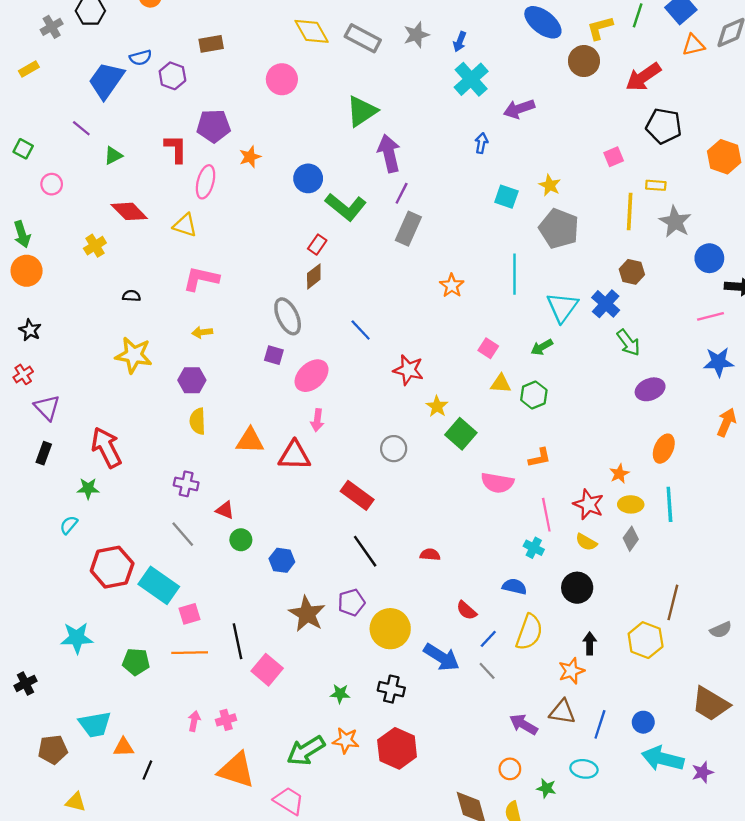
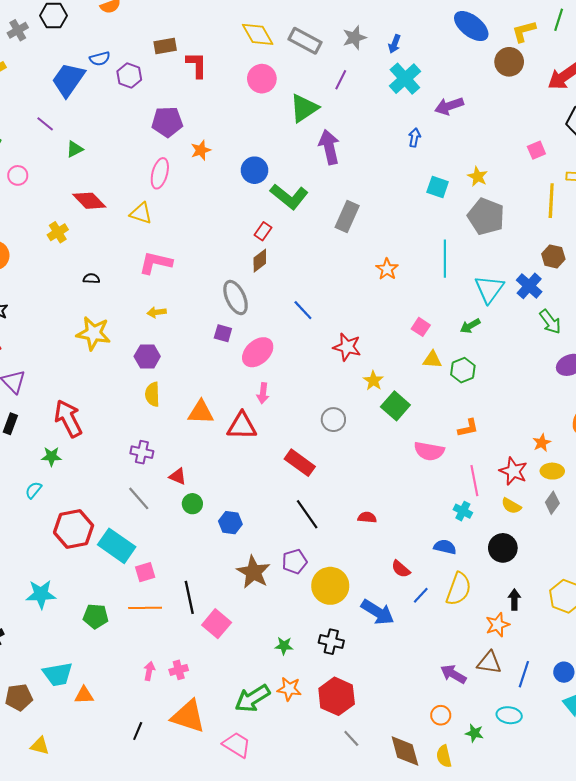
pink circle: (282, 79) -> (262, 79), moved
red L-shape: (176, 149) -> (197, 65), moved
purple line: (402, 193) -> (341, 80), moved
gray line: (487, 671) -> (351, 738), moved
black line: (147, 770) -> (138, 731), moved

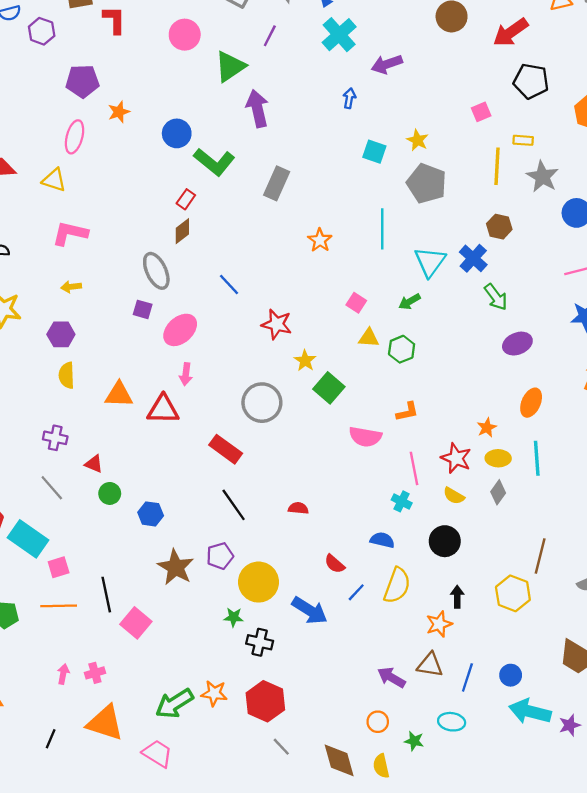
gray circle: (333, 420) -> (262, 403), size x1.5
green star: (284, 646) -> (234, 617), moved

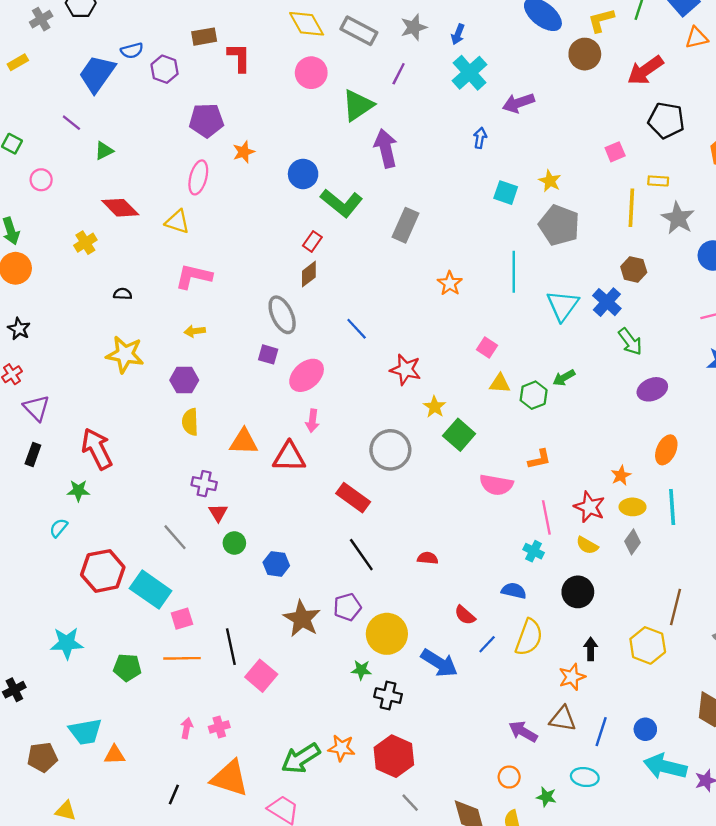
green arrow: (410, 302) -> (564, 378), moved
purple cross: (55, 438) -> (204, 484), moved
red triangle: (94, 464) -> (218, 513), turned 36

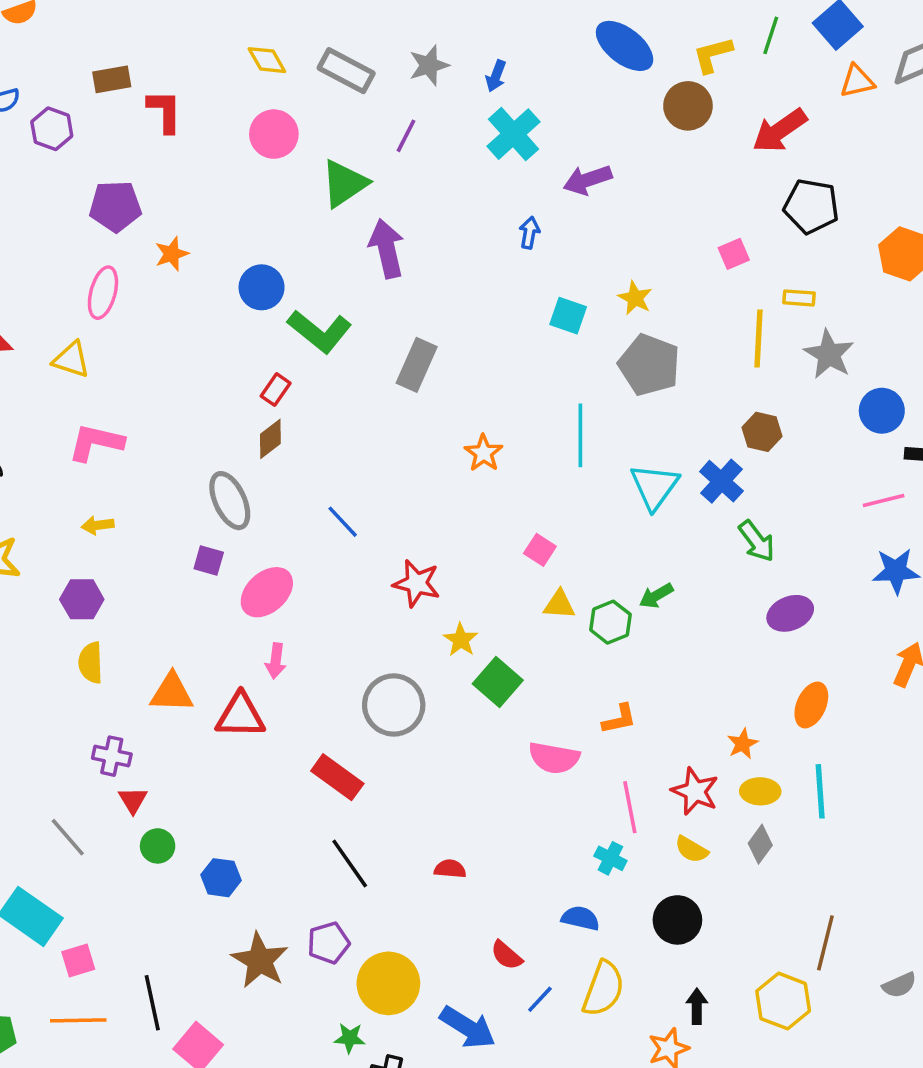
yellow diamond: (307, 24) -> (267, 60), size x0.7

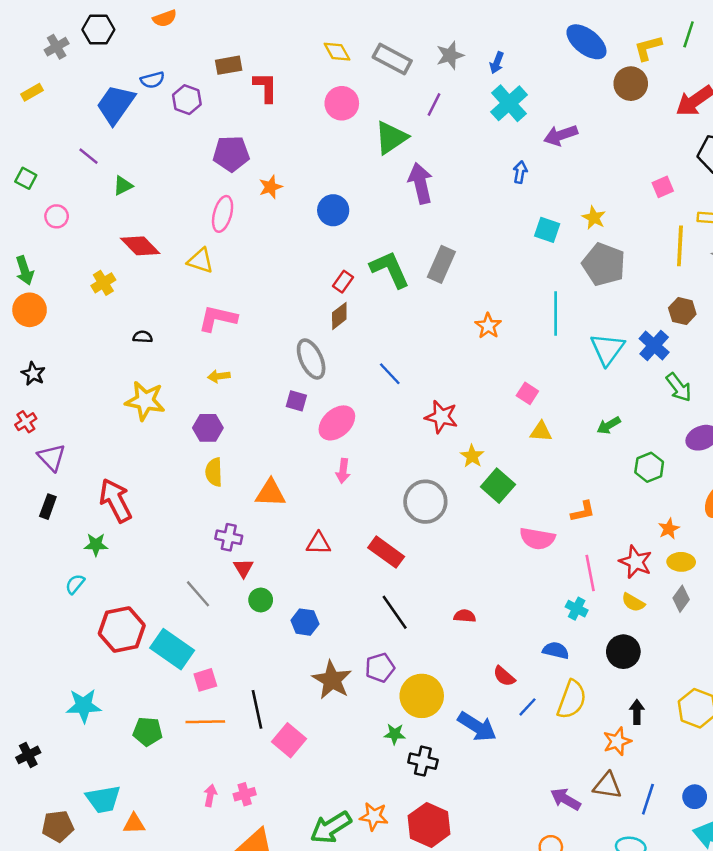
green L-shape: (320, 331) -> (390, 269), moved, turned -153
green hexagon: (610, 622) -> (649, 467), moved
red triangle: (240, 716) -> (318, 543), moved, size x0.7

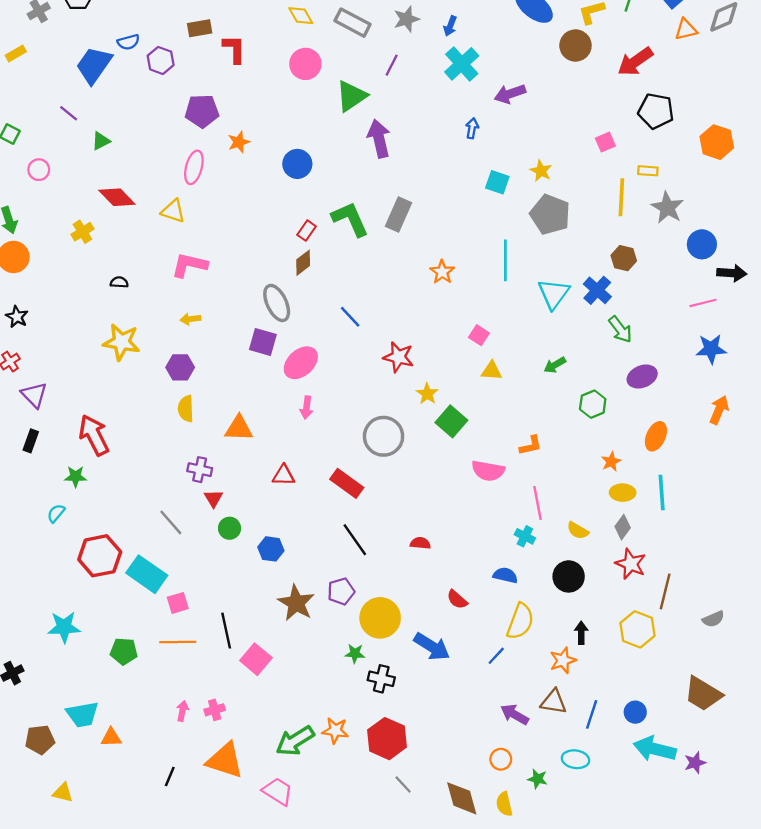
purple square: (296, 401) -> (263, 342), size x1.4
red star: (636, 562) -> (631, 564), moved
blue line: (527, 707) -> (496, 656), moved

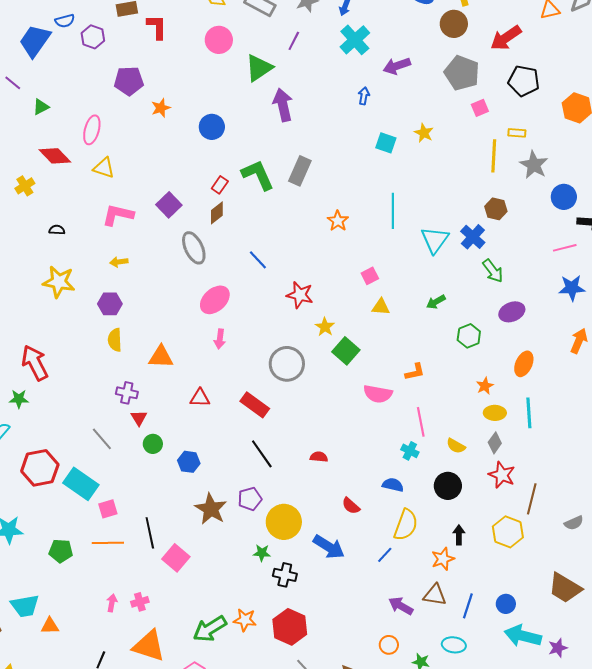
pink ellipse: (194, 167) -> (92, 130), moved
gray pentagon: (550, 214) -> (462, 73), moved
pink square: (479, 335) -> (370, 276), turned 30
purple square: (263, 342) -> (169, 205), moved, turned 30

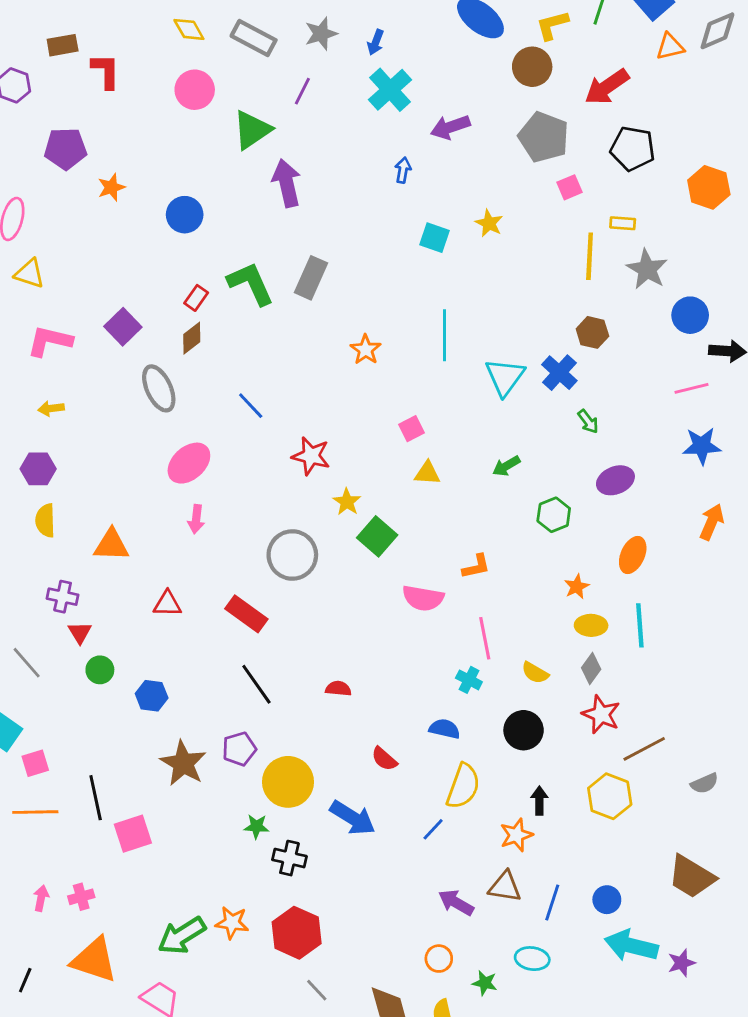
green arrow: (493, 271) -> (588, 421), size x0.7
brown line: (532, 499) -> (644, 749), turned 48
pink square: (176, 558) -> (133, 834), turned 32

